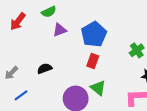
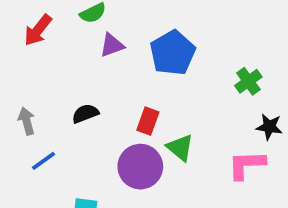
red rectangle: (93, 61) -> (148, 121), moved
gray arrow: (11, 73) -> (27, 121), turned 120

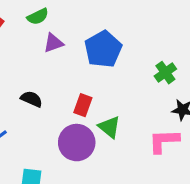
black semicircle: (85, 113) -> (32, 99), turned 45

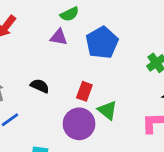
green semicircle: (38, 16) -> (70, 14), moved
purple triangle: (53, 43) -> (59, 37), turned 30

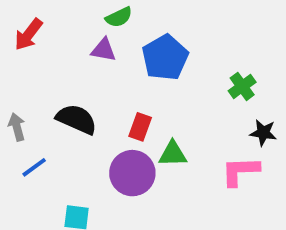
black semicircle: (40, 86) -> (77, 119), size x1.5
green triangle: (107, 110) -> (173, 154), turned -40

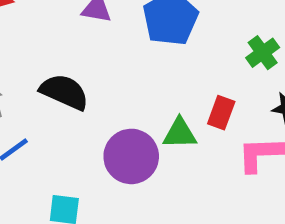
red rectangle: (140, 127) -> (221, 113), moved

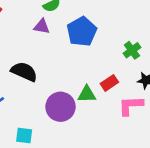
red rectangle: (221, 113) -> (109, 83), turned 36

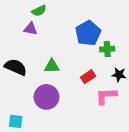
blue pentagon: (82, 32) -> (88, 33), moved
green cross: (132, 50) -> (107, 49), turned 32
green triangle: (87, 94) -> (52, 66), moved

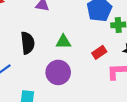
black semicircle: (16, 67) -> (28, 43), turned 60

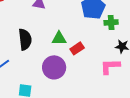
red rectangle: (99, 52) -> (77, 48), moved

